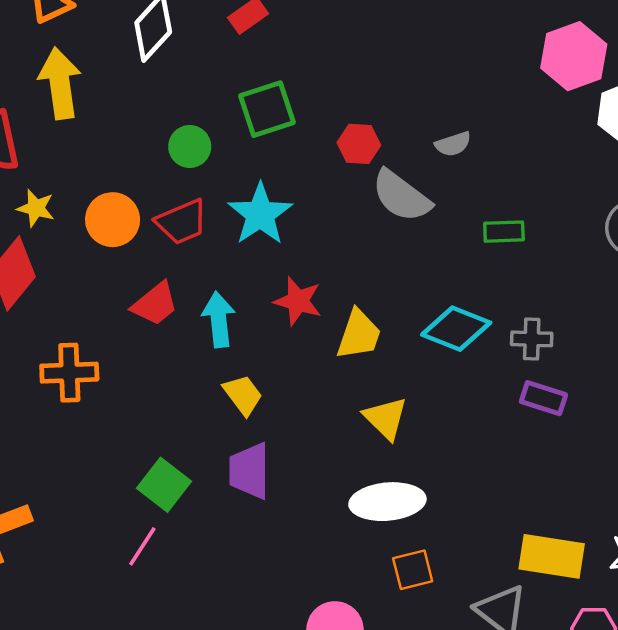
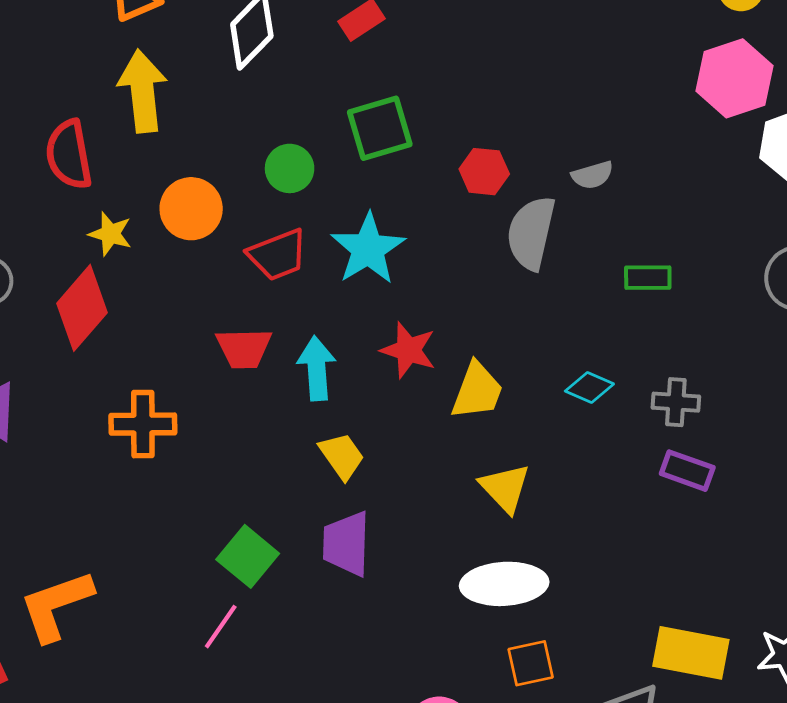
gray semicircle: (401, 196) -> (531, 233), turned 64
orange circle: (113, 220) -> (191, 209), moved
red trapezoid: (155, 304) -> (244, 348), turned 36
cyan diamond: (456, 329) -> (589, 388), size x0.6

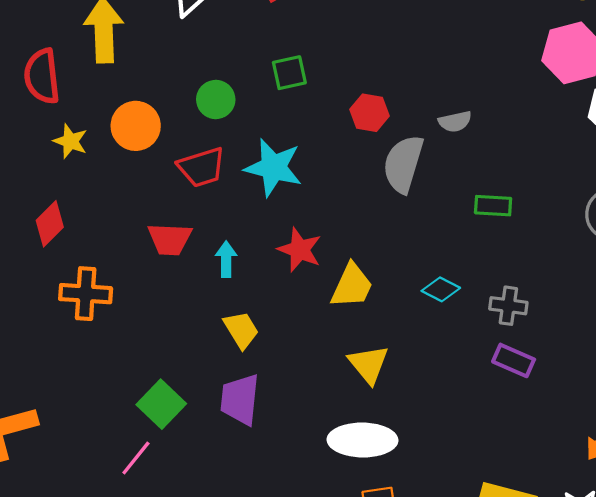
green square: (380, 128) -> (289, 73), size x0.7
cyan star: (368, 249) -> (273, 167), turned -30
red diamond: (82, 308) -> (50, 224), moved, size x0.7
cyan arrow: (317, 368) -> (226, 259), size x0.7

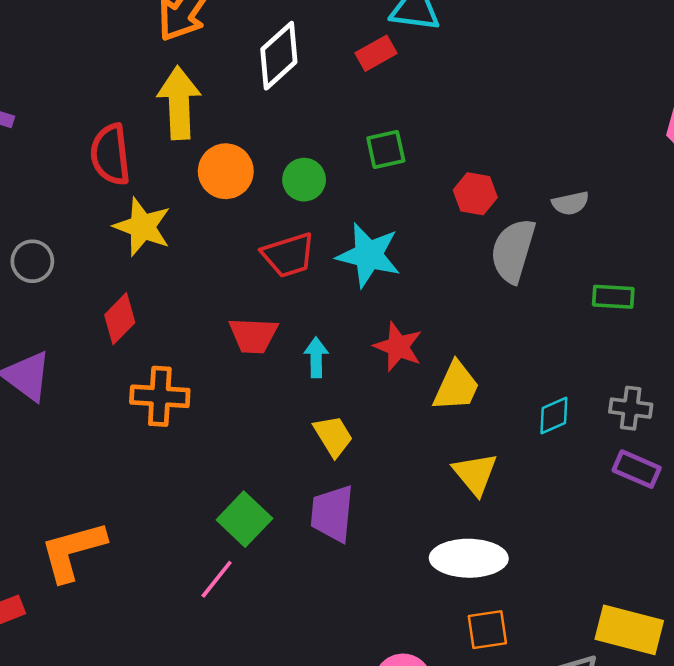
orange circle: (136, 126) -> (226, 171), moved
yellow star: (70, 141) -> (142, 227), size x1.5
cyan diamond: (441, 289) -> (554, 416), moved, turned -51

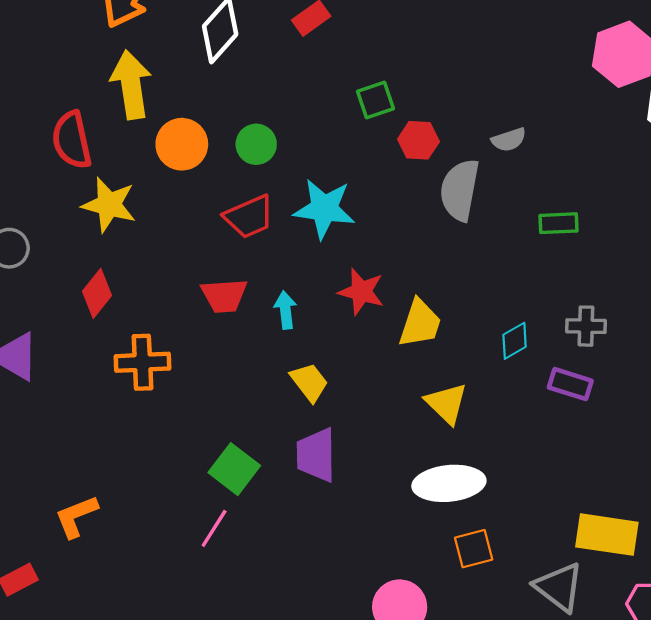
green square: (386, 149) -> (375, 100), moved
purple rectangle: (637, 469) -> (570, 384), moved
orange L-shape: (73, 551) -> (76, 516), size x0.7

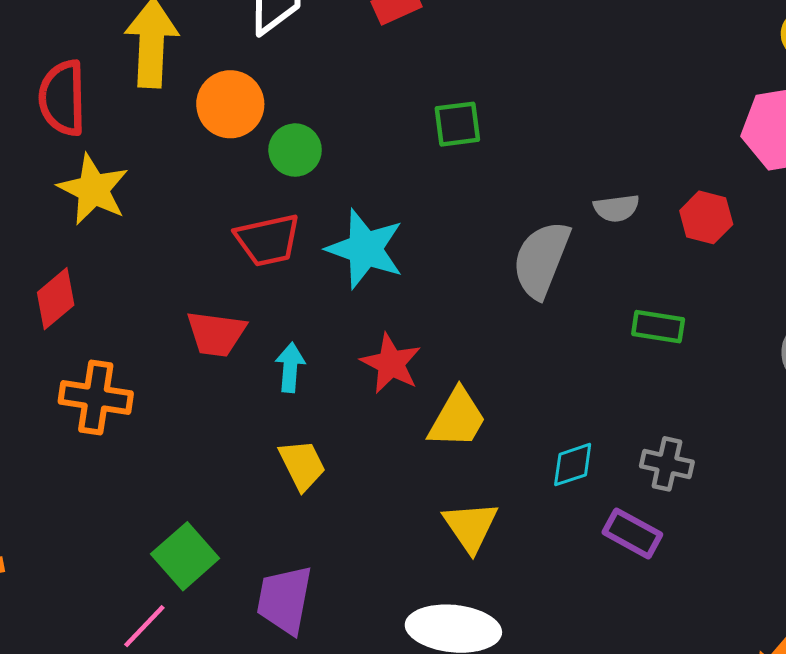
red hexagon: (418, 140) -> (706, 217), moved
orange circle: (182, 144) -> (230, 104), moved
purple trapezoid: (316, 455) -> (284, 600), moved

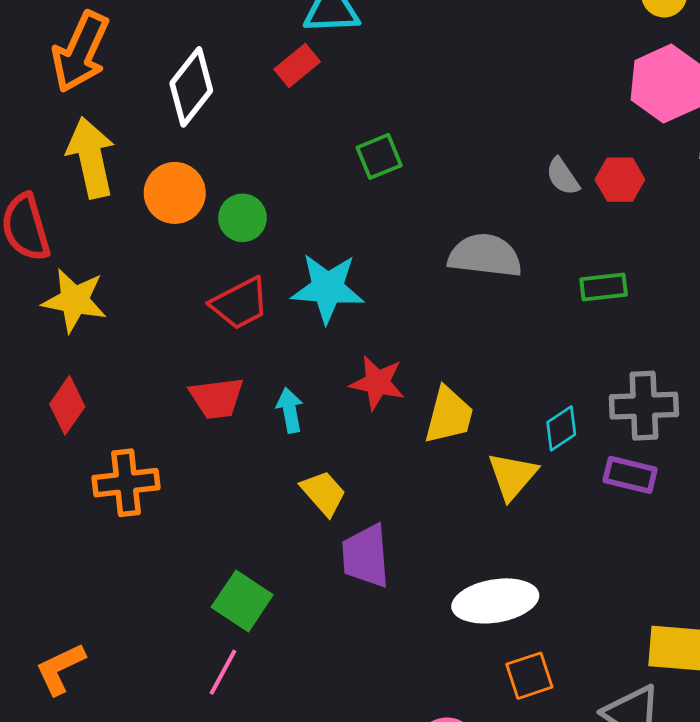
gray semicircle: (616, 208) -> (563, 176), moved, turned 78
gray semicircle: (541, 259) -> (485, 256), turned 90
gray cross: (667, 464) -> (644, 406), size x1.4
yellow triangle: (471, 527) -> (512, 476), moved, turned 30
purple trapezoid: (284, 600) -> (366, 556), moved

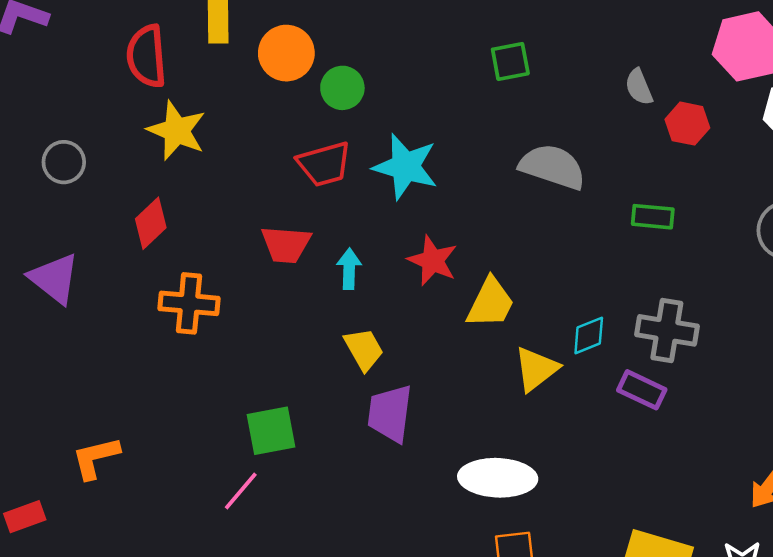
green square: (379, 156) -> (510, 61), moved
gray semicircle: (563, 176) -> (639, 87), moved
green square: (242, 601) -> (271, 431), turned 34

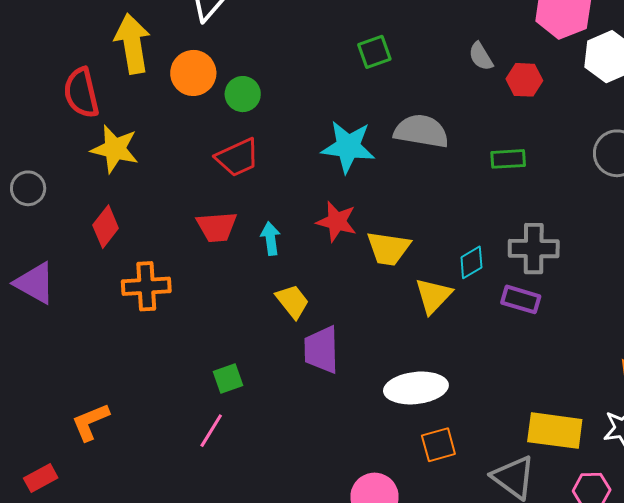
cyan star: (405, 167) -> (348, 147), moved
yellow trapezoid: (490, 303) -> (388, 248), turned 81
green square: (271, 431) -> (228, 378), size x0.7

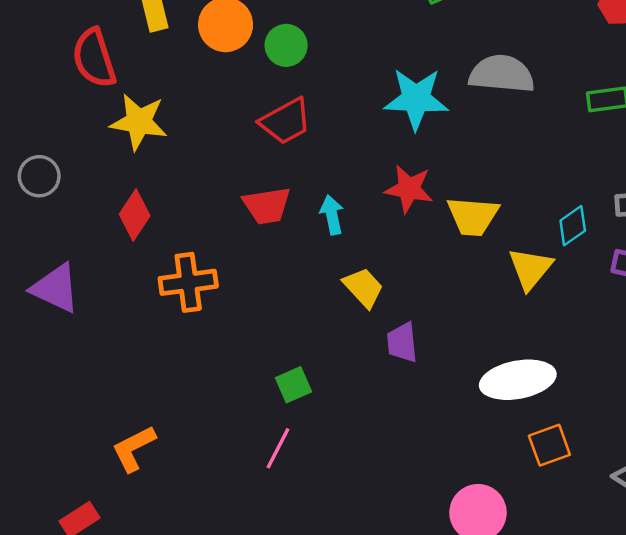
purple trapezoid: (321, 350) -> (402, 342), size x0.7

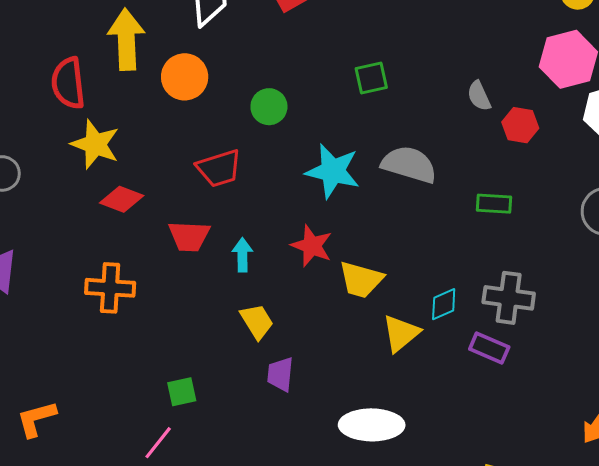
green circle: (286, 45) -> (269, 107), moved
red diamond: (135, 215) -> (122, 199), moved, turned 66

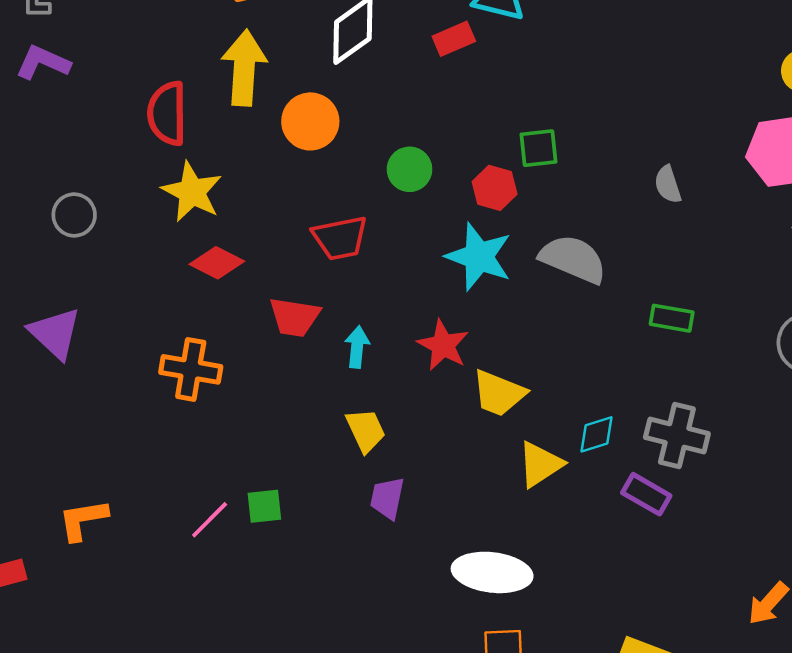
red hexagon: (520, 125) -> (495, 188), moved
pink line: (158, 443) -> (210, 520), moved

